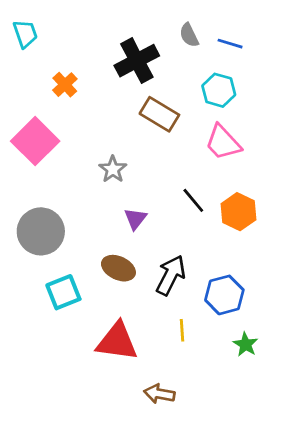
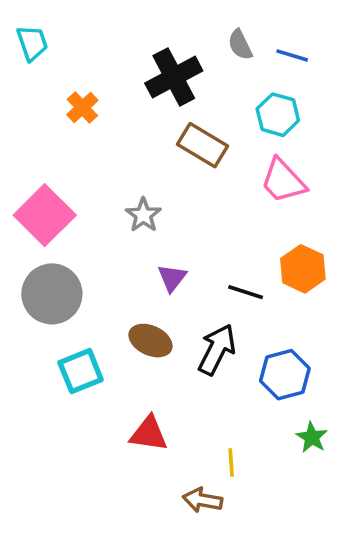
pink square: (35, 141) -> (45, 215), moved
black line: (193, 200) -> (246, 292), moved, turned -32
yellow line: (182, 330) -> (231, 462), moved
red triangle: (117, 342) -> (149, 434), size x0.7

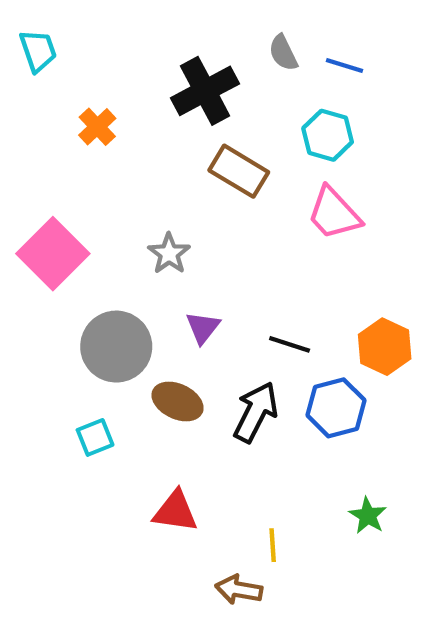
orange hexagon: (303, 269) -> (385, 347), moved
gray circle: (52, 294) -> (116, 347), moved
cyan square: (81, 371) -> (95, 437), size x0.7
blue hexagon: (285, 375) -> (336, 408), moved

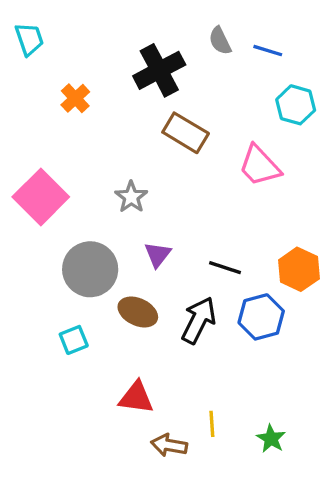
cyan hexagon: (328, 135) -> (296, 105), moved
green star: (368, 516) -> (271, 439), moved
brown arrow: (239, 590) -> (169, 445), moved

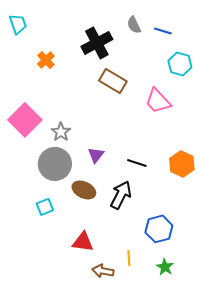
gray star: (131, 197) -> (61, 132), moved
blue hexagon: (261, 317) -> (159, 229), moved

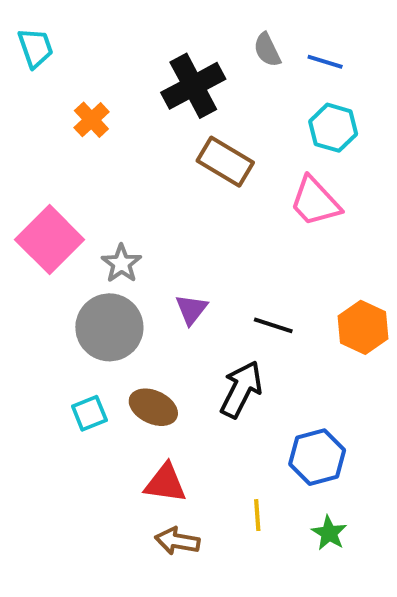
cyan hexagon: (180, 64) -> (333, 128), moved
brown ellipse: (84, 190) -> (153, 407), moved
brown arrow: (103, 271) -> (177, 541), moved

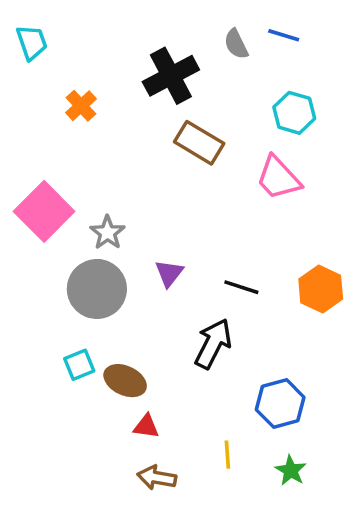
blue line: (325, 62) -> (284, 35), moved
brown ellipse: (153, 407) -> (125, 381), moved
red triangle: (165, 483) -> (146, 426), size x0.7

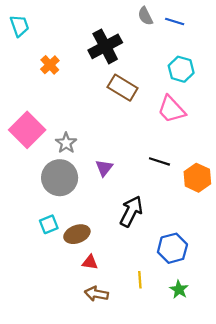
gray semicircle: (236, 44) -> (145, 16), moved
black line: (241, 287) -> (159, 161), moved
brown ellipse: (125, 381) -> (77, 234), turned -45

